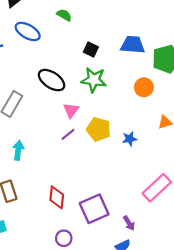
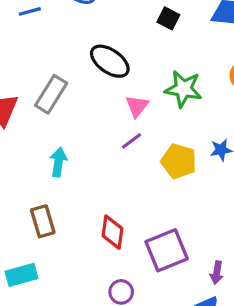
green star: (94, 80) -> (183, 89), moved
yellow pentagon: (99, 129) -> (179, 161), moved
purple arrow: (129, 223) -> (217, 273), turned 40

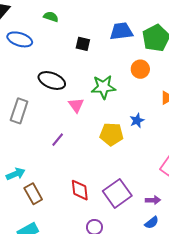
purple line: (132, 141) -> (58, 140), moved
cyan arrow: (58, 162) -> (16, 174), moved, turned 72
purple arrow: (217, 273) -> (153, 200), turned -88

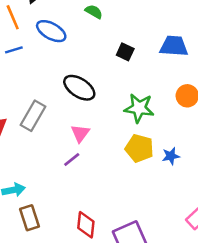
pink triangle: (76, 105) -> (80, 133), moved
yellow pentagon: (111, 134) -> (139, 148), moved

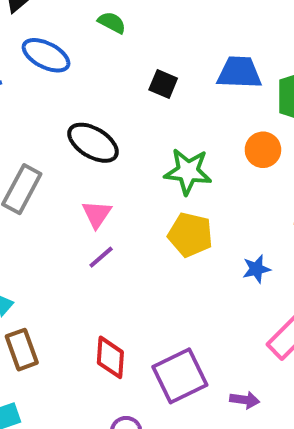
blue star: (171, 156) -> (256, 269), moved
purple line: (72, 159) -> (101, 257), moved

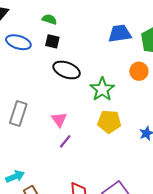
black square: (163, 84) -> (52, 41), moved
black ellipse: (93, 143) -> (67, 70), moved
green star: (188, 171) -> (102, 89), turned -30

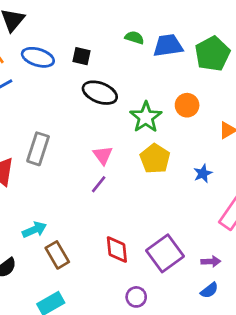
green semicircle: (49, 19) -> (134, 38), moved
orange circle: (139, 71) -> (187, 105), moved
pink triangle: (59, 120) -> (103, 155), moved
yellow pentagon: (109, 122) -> (155, 159), turned 30

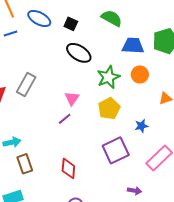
green semicircle: (134, 38) -> (112, 18), size x1.5
blue trapezoid: (168, 45) -> (133, 46), moved
purple square: (165, 253) -> (116, 150), moved

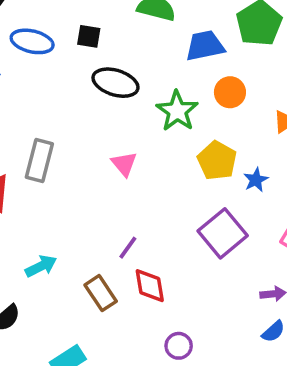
yellow pentagon: (109, 108) -> (217, 161), moved
purple line: (65, 119) -> (128, 248), moved
brown rectangle: (25, 164) -> (101, 293), moved

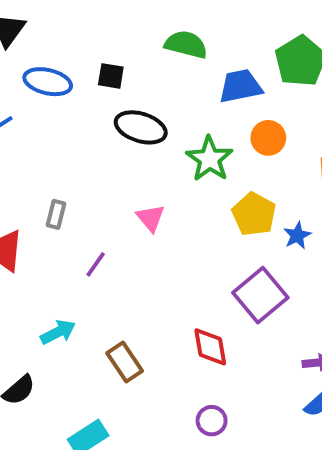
gray rectangle: (39, 161) -> (56, 214), size x0.6
purple line: (128, 248) -> (96, 264), moved
red diamond: (150, 286) -> (210, 347), moved

